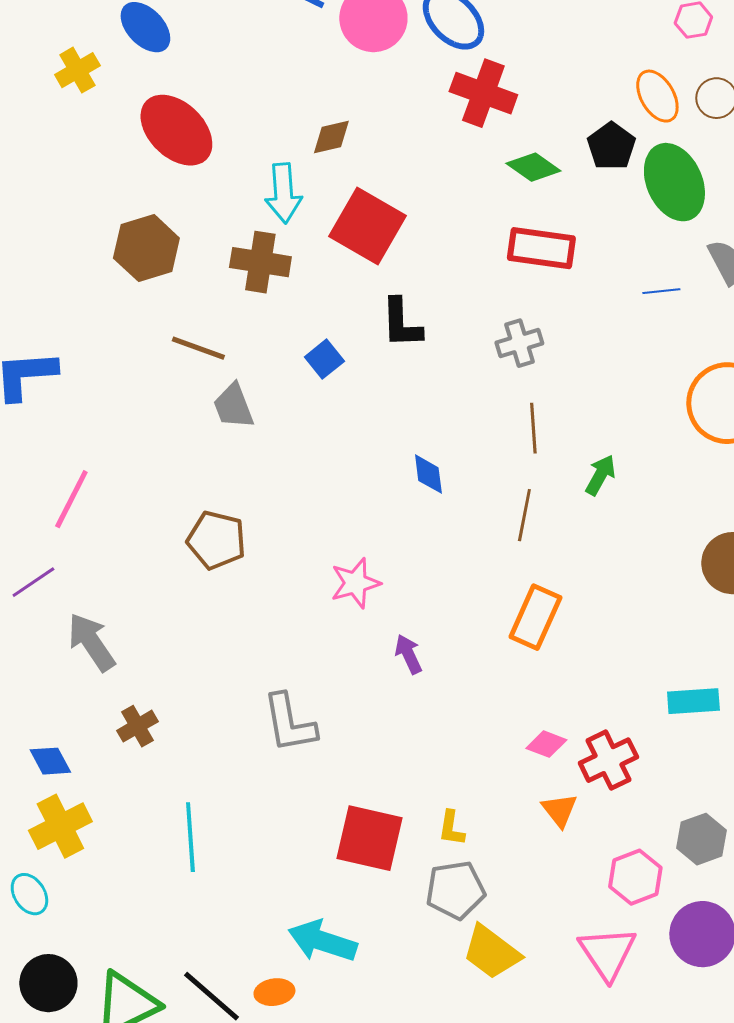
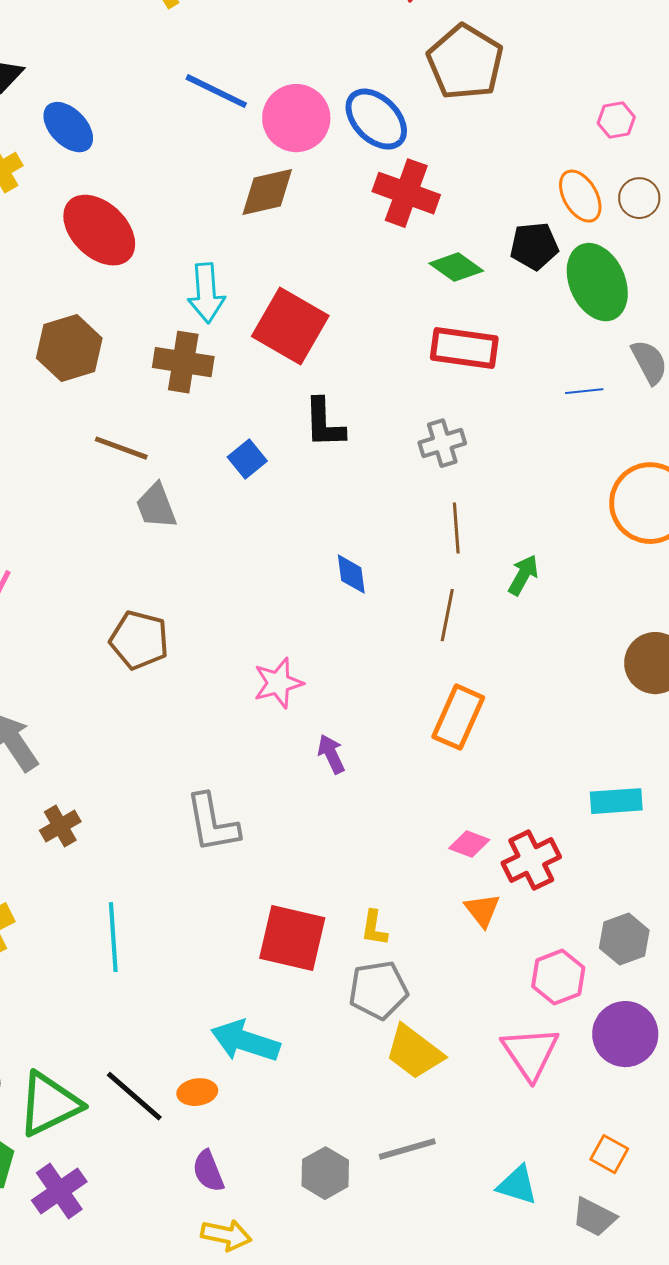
brown diamond: (331, 137) -> (267, 192), moved, size x1.4
black pentagon: (611, 146) -> (534, 246), turned 30

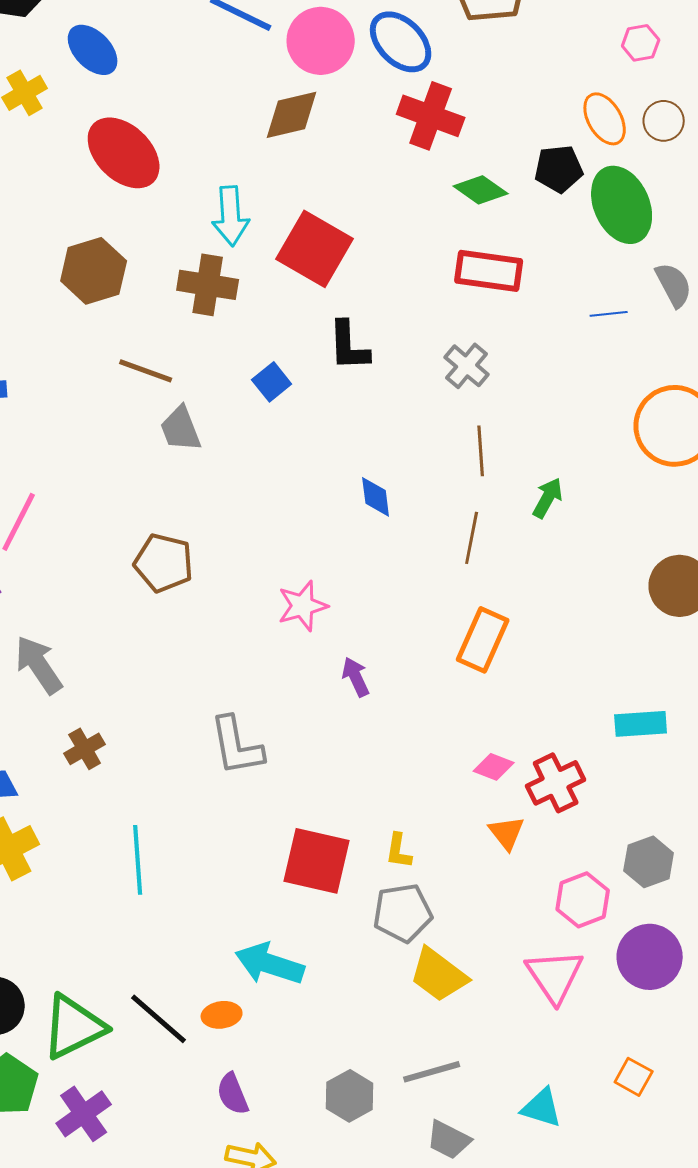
gray cross: (442, 443) -> (467, 366), turned -33
gray trapezoid: (594, 1217) -> (449, 1140), moved

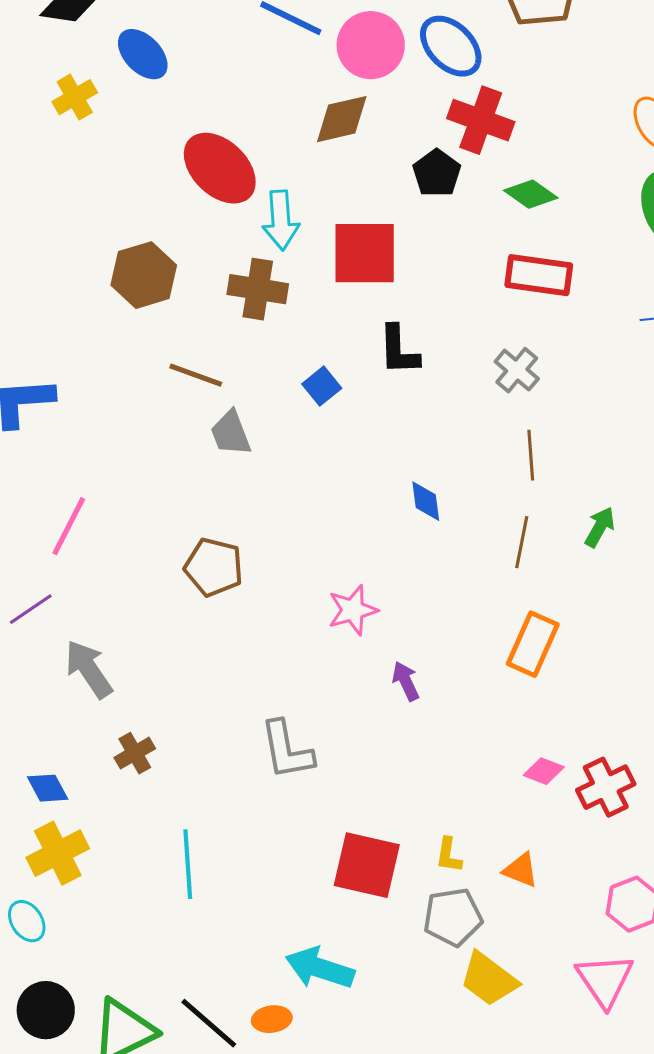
red ellipse: (124, 153) -> (220, 168), moved
black pentagon: (559, 169) -> (437, 173), moved, turned -30
red square: (315, 249) -> (365, 253), turned -30
green arrow: (548, 498) -> (600, 527), moved
orange triangle: (507, 833) -> (521, 870), moved, turned -30

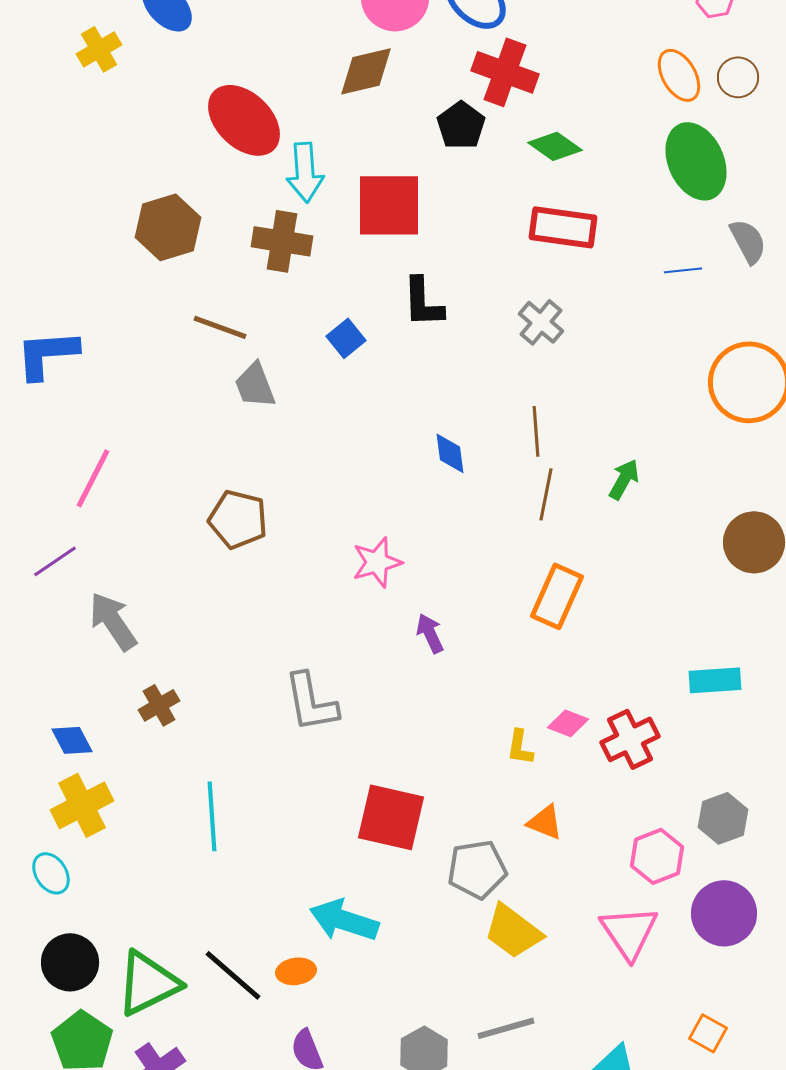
brown line: (531, 455) -> (536, 431), moved
yellow L-shape: (449, 855) -> (520, 747), moved

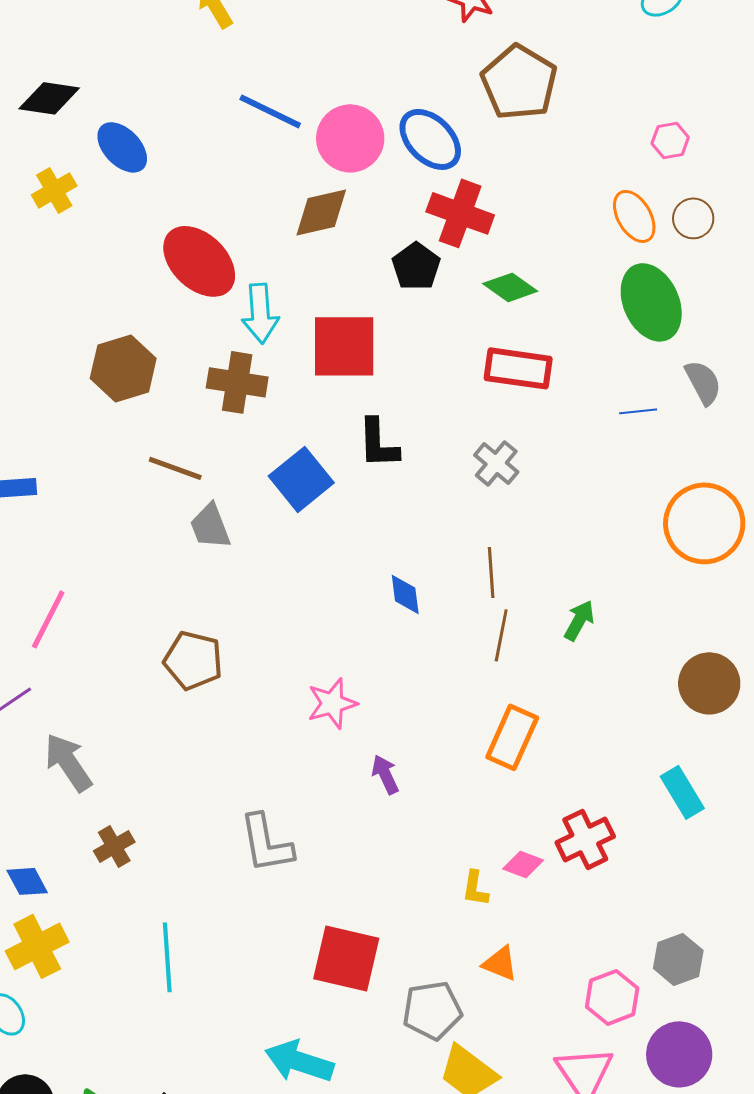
blue square: (346, 338) -> (301, 479), size x1.6
cyan rectangle: (715, 680) -> (682, 792), moved, turned 63
red cross: (630, 739) -> (585, 839), moved

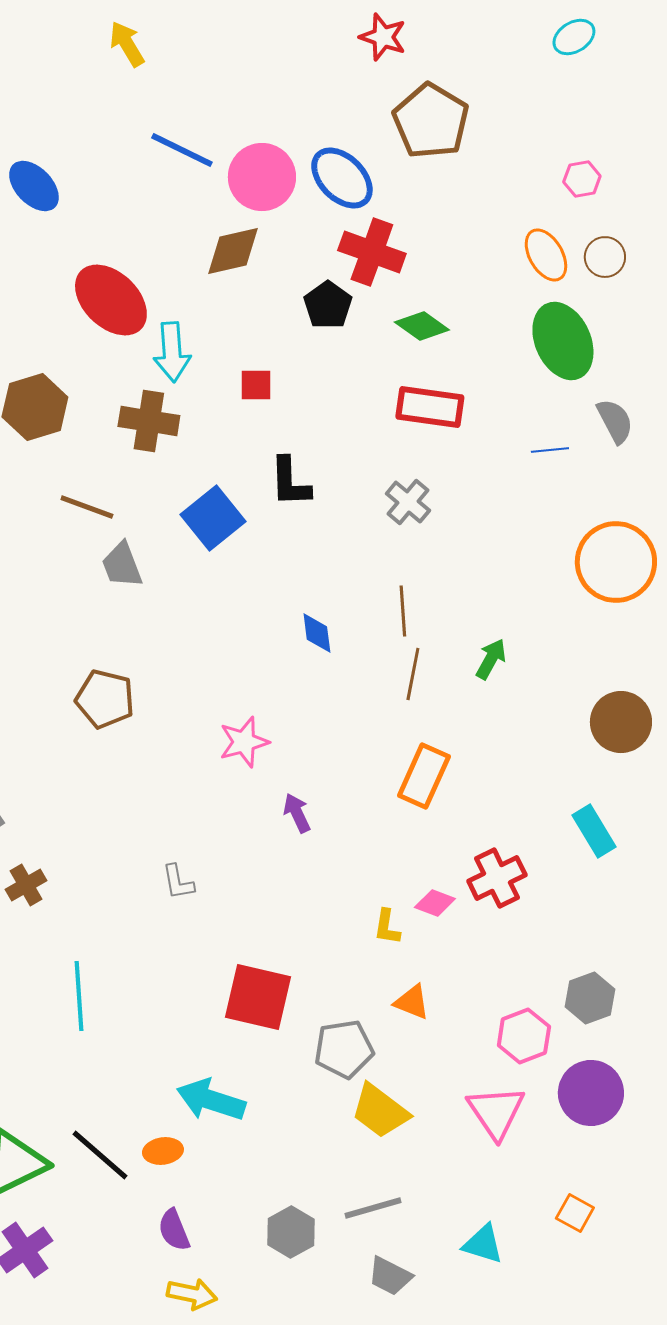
red square: (344, 346) -> (256, 385), size x0.5
gray L-shape: (266, 843) -> (178, 882), size x0.6

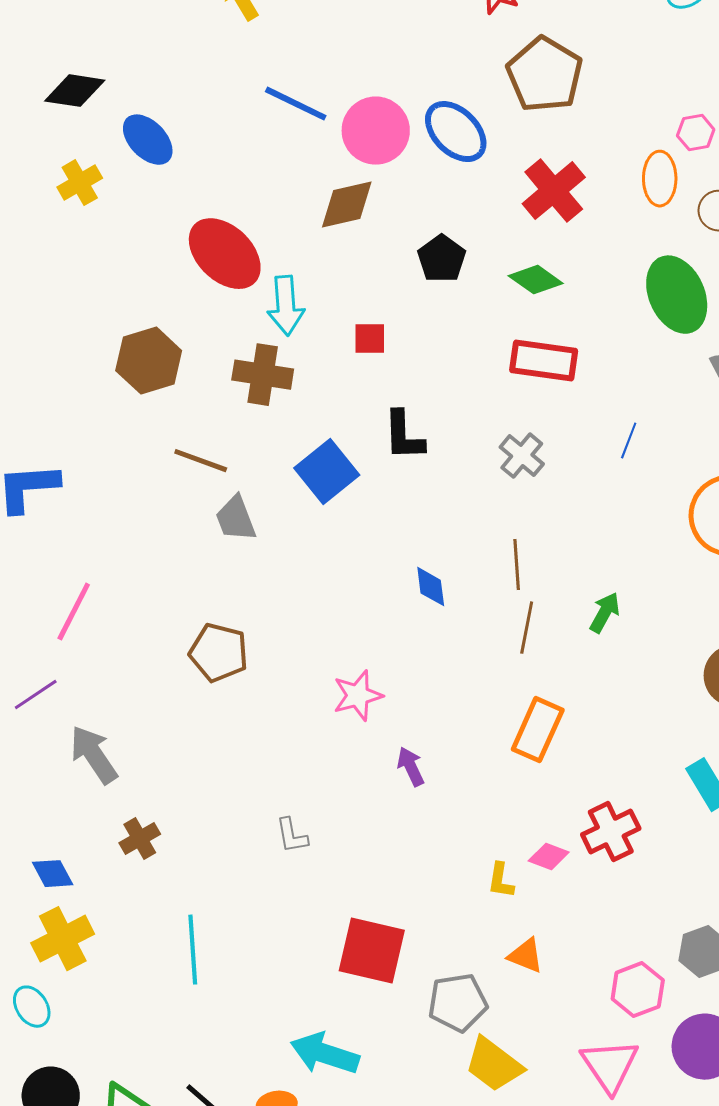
red cross: (372, 252) -> (554, 191), moved, turned 30
orange ellipse: (546, 255) -> (660, 179), moved, turned 30
blue line: (550, 450) -> (629, 441), moved, turned -63

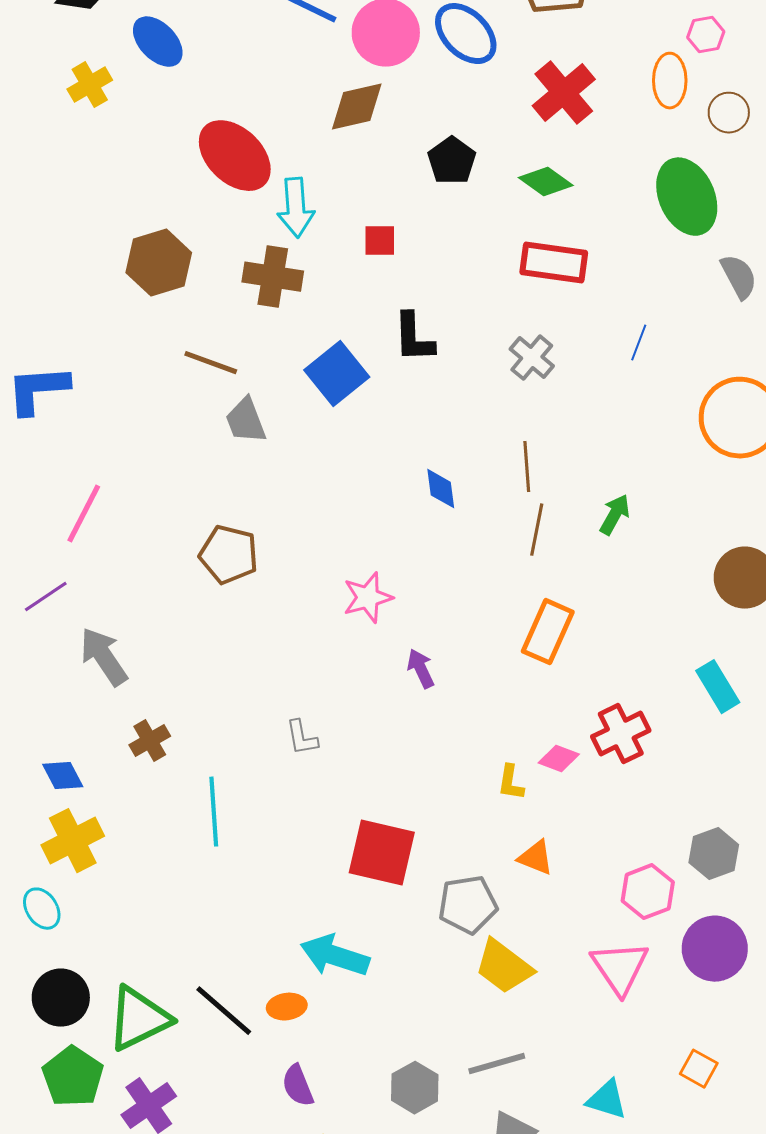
cyan line: (193, 950) -> (214, 812), moved

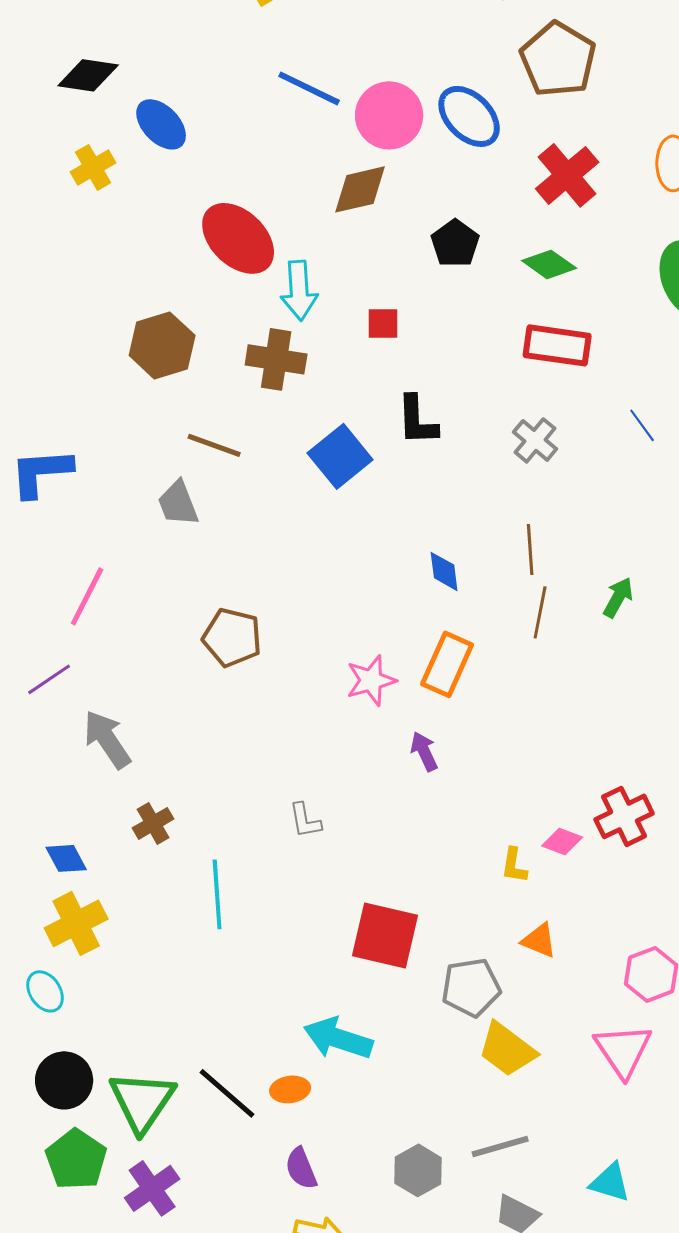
blue line: (639, 343) -> (642, 425), turned -57
gray trapezoid: (246, 421) -> (178, 503), moved
orange rectangle: (548, 632) -> (447, 664), moved
green triangle: (139, 1019) -> (142, 1101), turned -30

